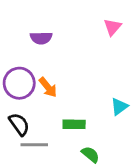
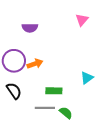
orange arrow: (48, 87) -> (35, 64), turned -70
gray line: (34, 145) -> (45, 108), moved

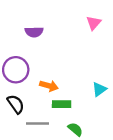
orange arrow: (35, 64) -> (49, 86), moved, turned 35
gray line: (45, 108) -> (37, 124), moved

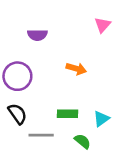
orange arrow: (49, 86) -> (76, 69), moved
cyan triangle: (99, 89) -> (101, 119), moved

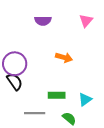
purple semicircle: (37, 35) -> (43, 21), moved
black semicircle: (17, 114) -> (15, 82), moved

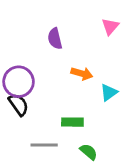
purple semicircle: (43, 21) -> (55, 39), moved, turned 77
cyan triangle: (85, 99) -> (109, 92), moved

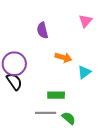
gray line: (44, 145) -> (46, 113), moved

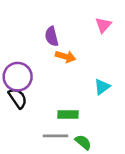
orange arrow: (63, 57) -> (66, 57), moved

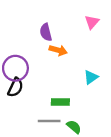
black semicircle: (18, 98) -> (15, 87), turned 60

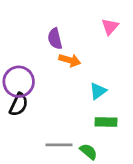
cyan triangle: (91, 77) -> (98, 91), moved
green rectangle: (60, 102) -> (106, 122), moved

